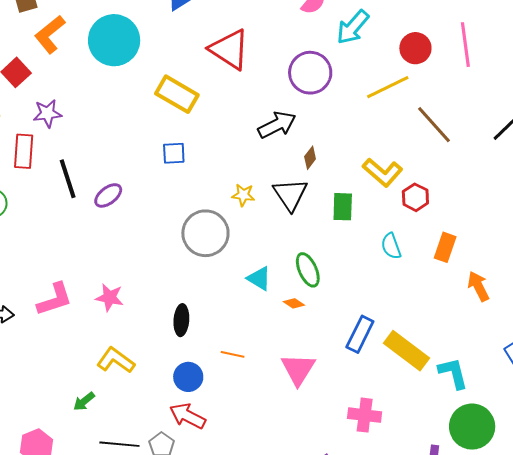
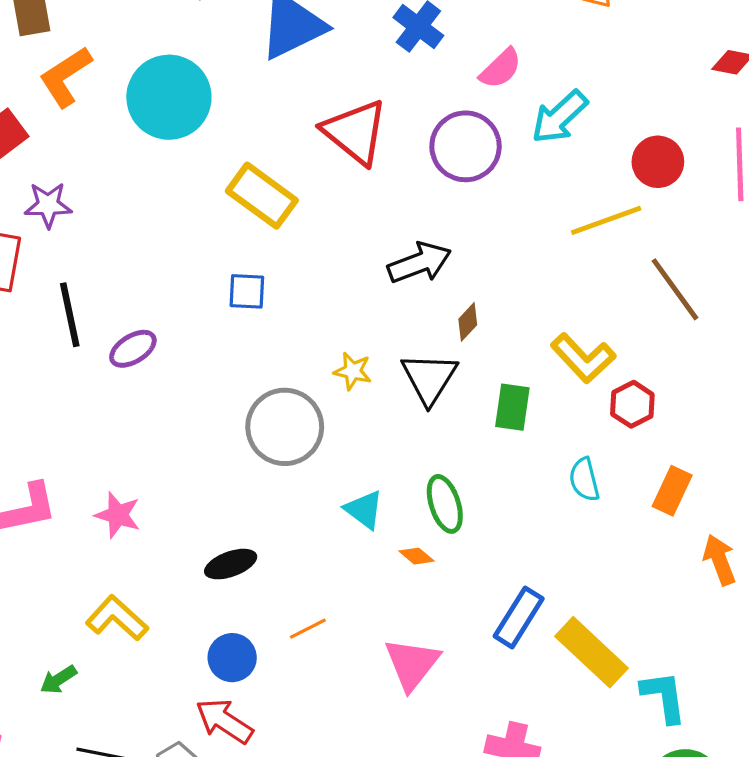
purple circle: (310, 73) -> (466, 146), moved
black ellipse: (181, 320) -> (231, 564), turned 60
orange line: (233, 354) -> (308, 629), turned -45

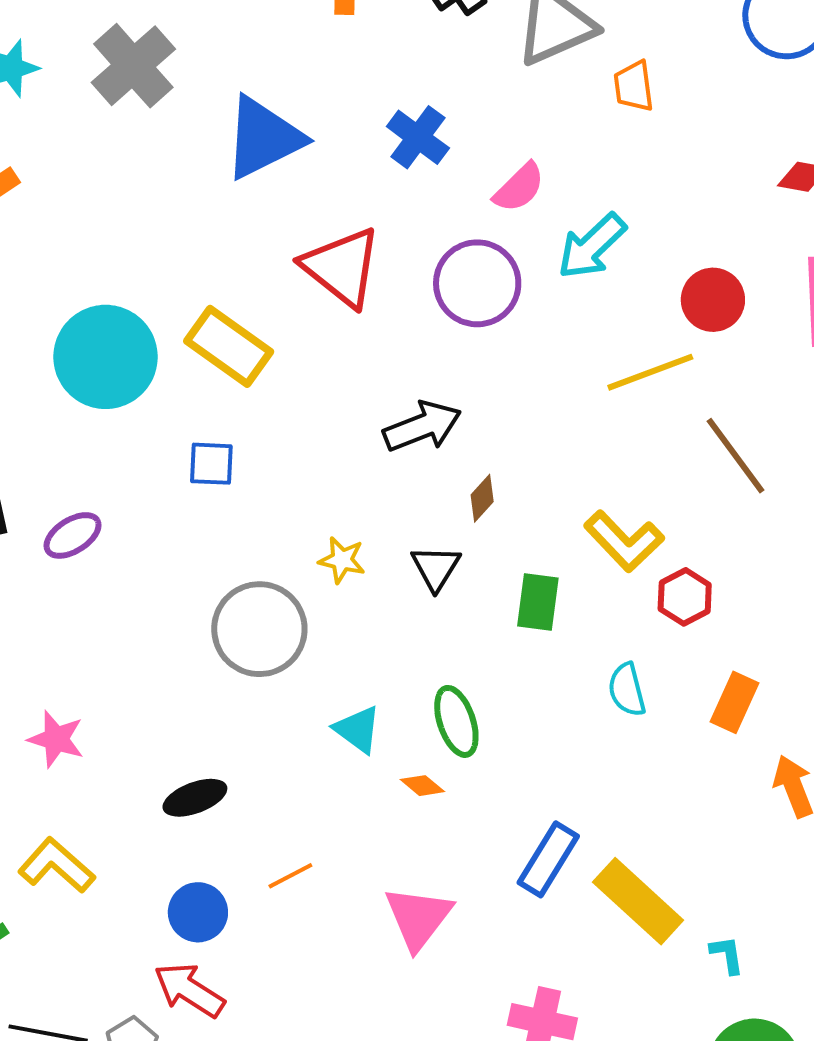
cyan circle: (169, 97) -> (106, 357), moved
black triangle: (429, 378) -> (436, 568), size x0.7
cyan L-shape: (664, 697) -> (727, 955), size x0.6

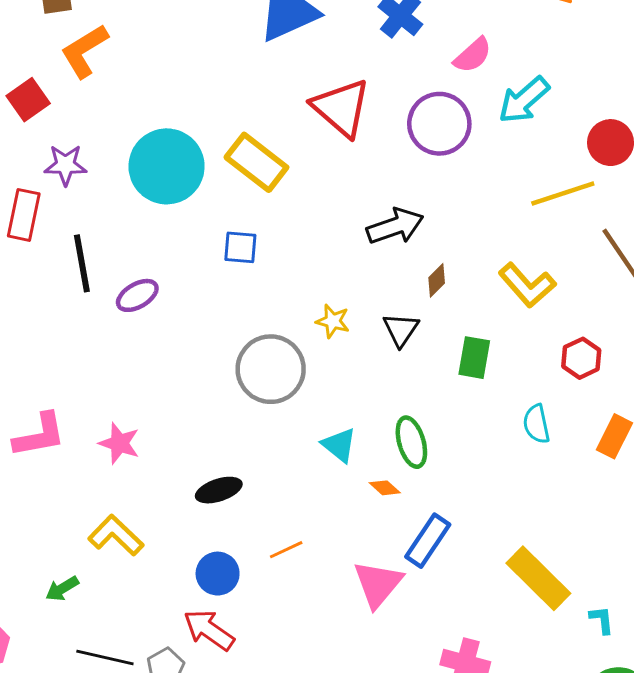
yellow L-shape: (624, 541) -> (527, 285), moved
blue rectangle: (548, 859) -> (428, 541), moved

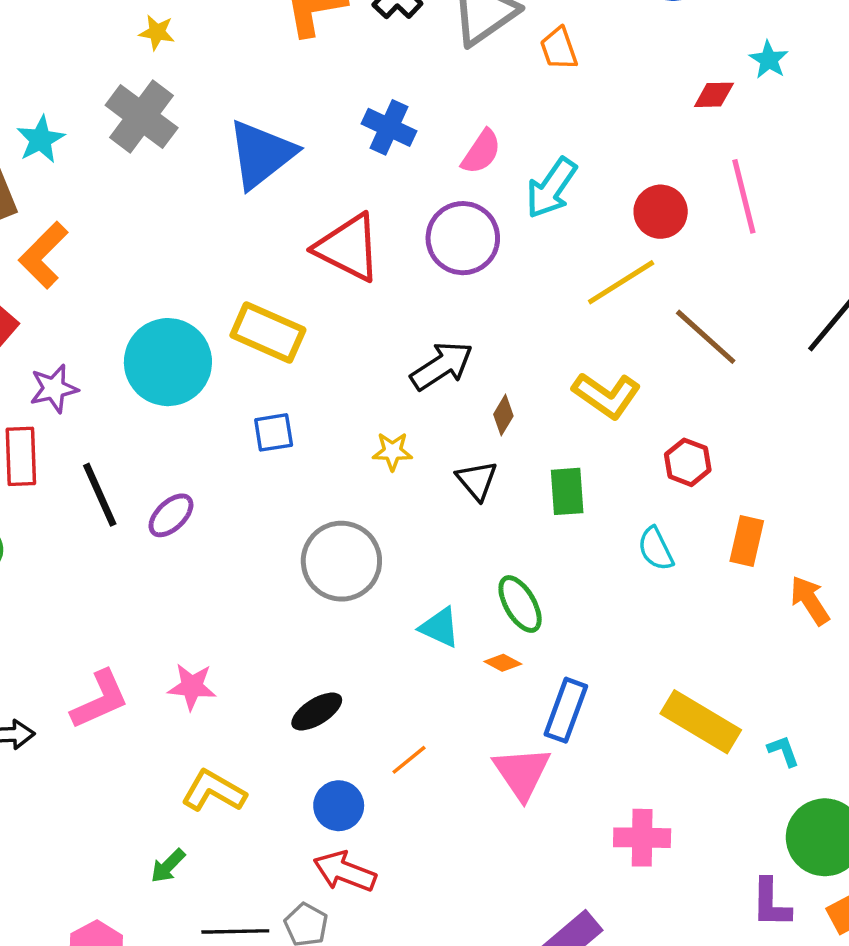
yellow star: (333, 321) -> (392, 451), moved

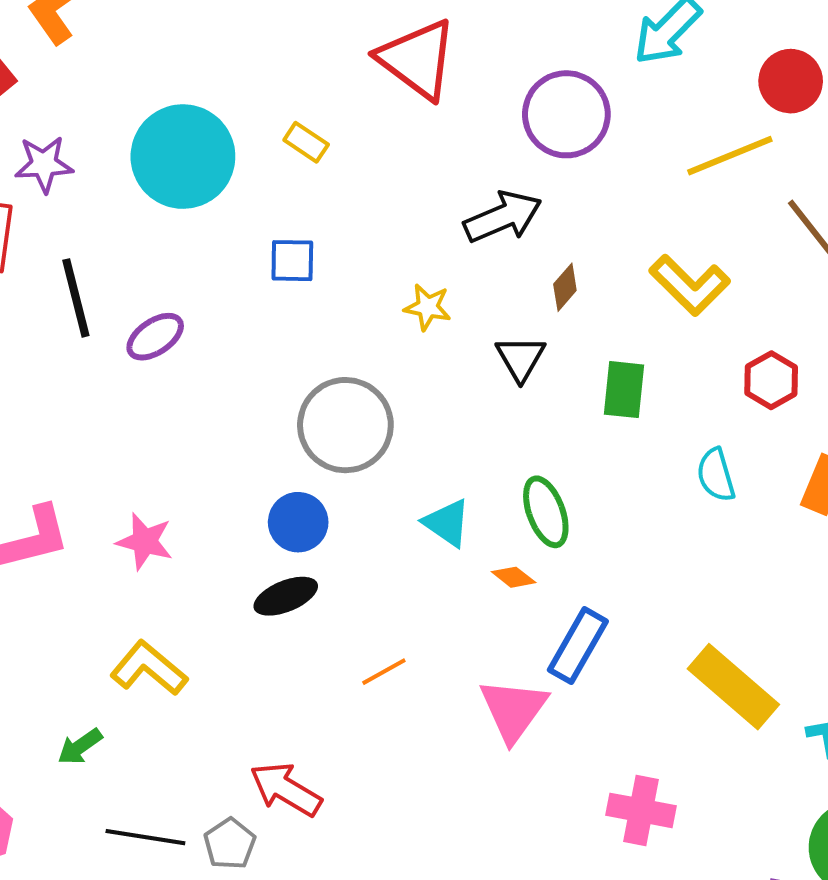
purple circle: (463, 238) -> (566, 114), moved
yellow rectangle: (268, 332) -> (306, 142), size x0.5
blue circle: (339, 806) -> (298, 522), moved

